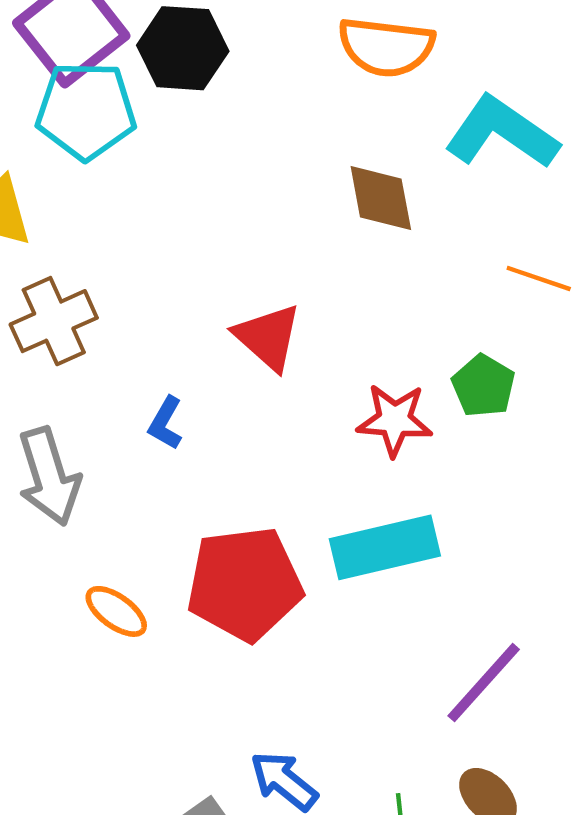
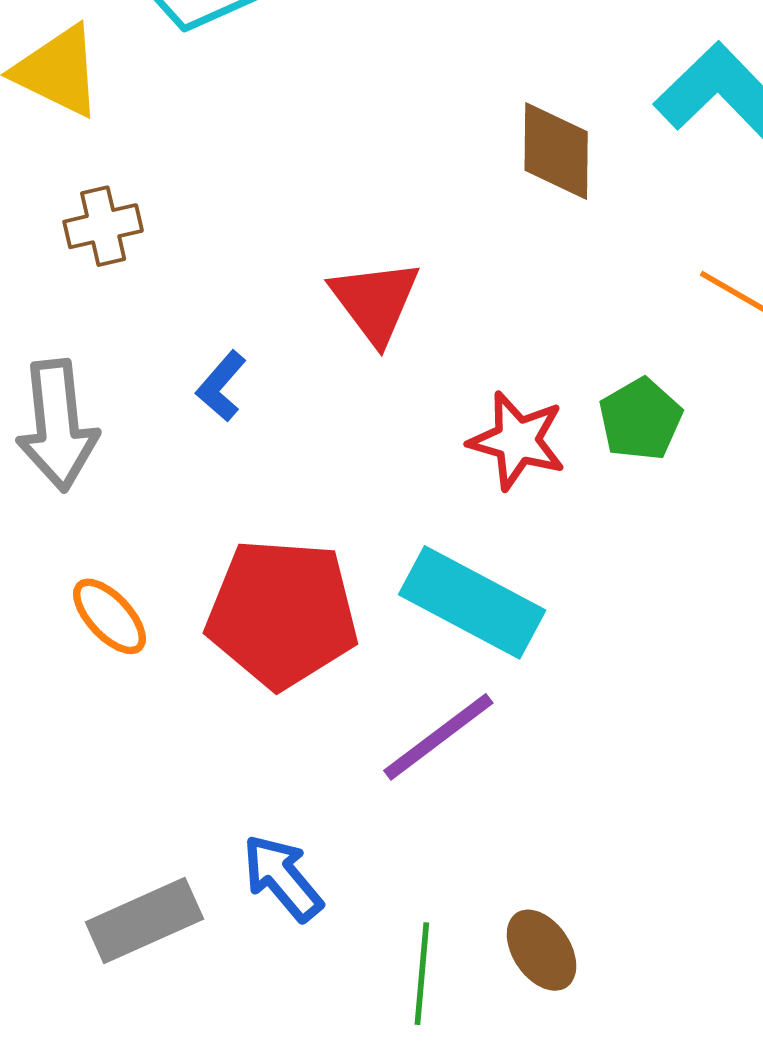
brown cross: (54, 321) -> (103, 226), size x0.7
cyan rectangle: (385, 547) -> (472, 602), turned 30
purple line: (484, 683) -> (438, 737), moved

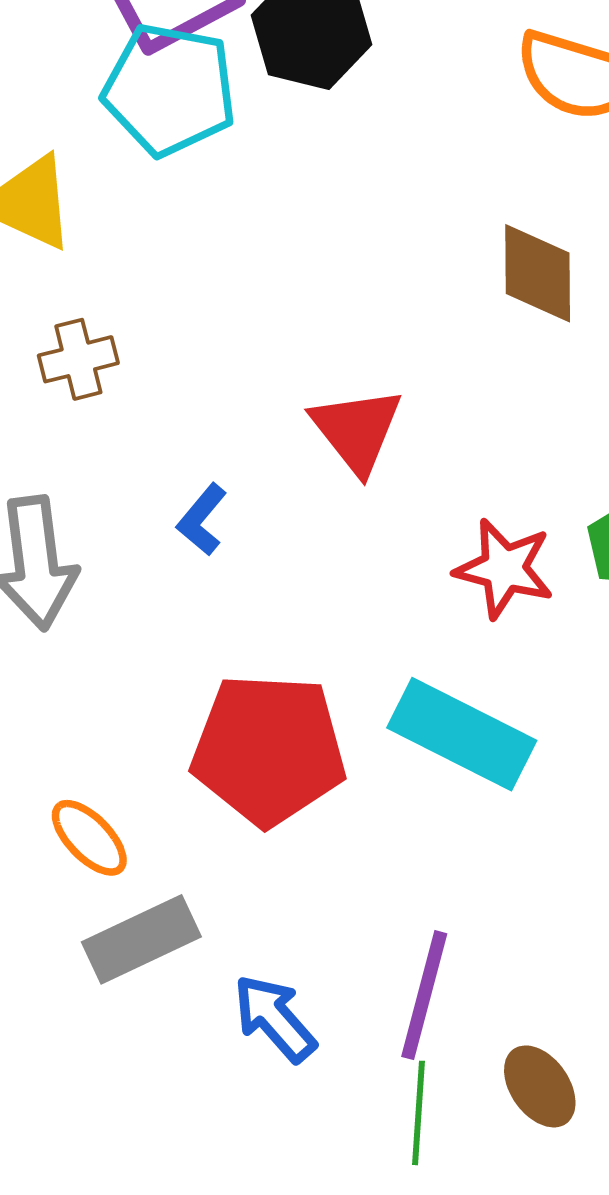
orange ellipse: (110, 616) -> (89, 838), moved
purple line: (438, 737) -> (424, 995), moved, turned -37
gray rectangle: (144, 921) -> (141, 939), moved

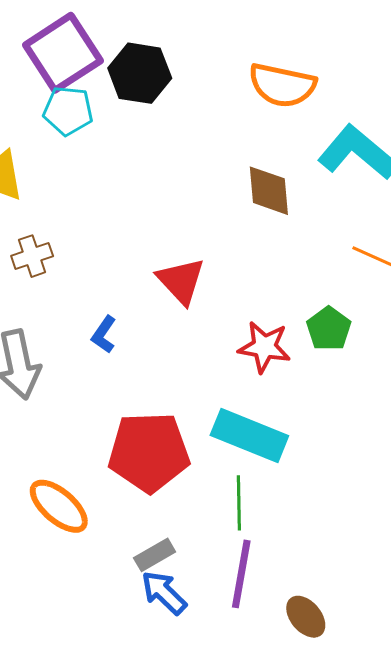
cyan pentagon: (170, 90) -> (68, 111), size x0.7
orange ellipse: (89, 838) -> (59, 506), size x1.4
gray rectangle: (141, 939) -> (155, 555), moved, size x0.7
green line: (419, 1113) -> (239, 503), moved

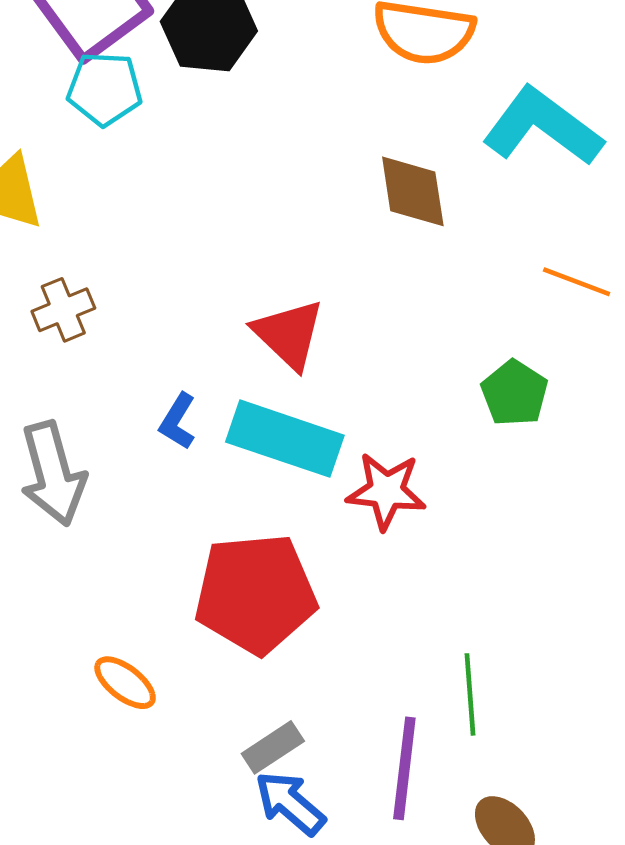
red star: (264, 347) -> (386, 491), moved
cyan rectangle: (249, 436) -> (285, 439), moved
green line: (239, 503) -> (470, 694), moved
orange ellipse: (59, 506) -> (125, 683), size x0.7

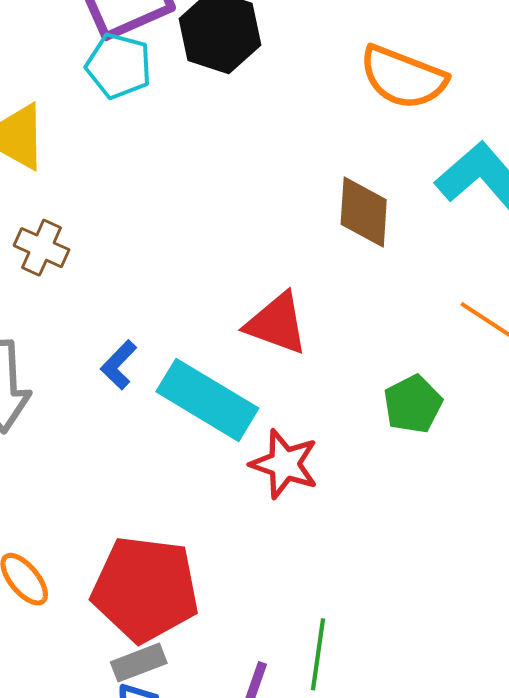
brown cross: (63, 310) -> (42, 248), turned 34
red triangle: (289, 334) -> (277, 323), moved, turned -36
red pentagon: (256, 594) -> (145, 589), moved

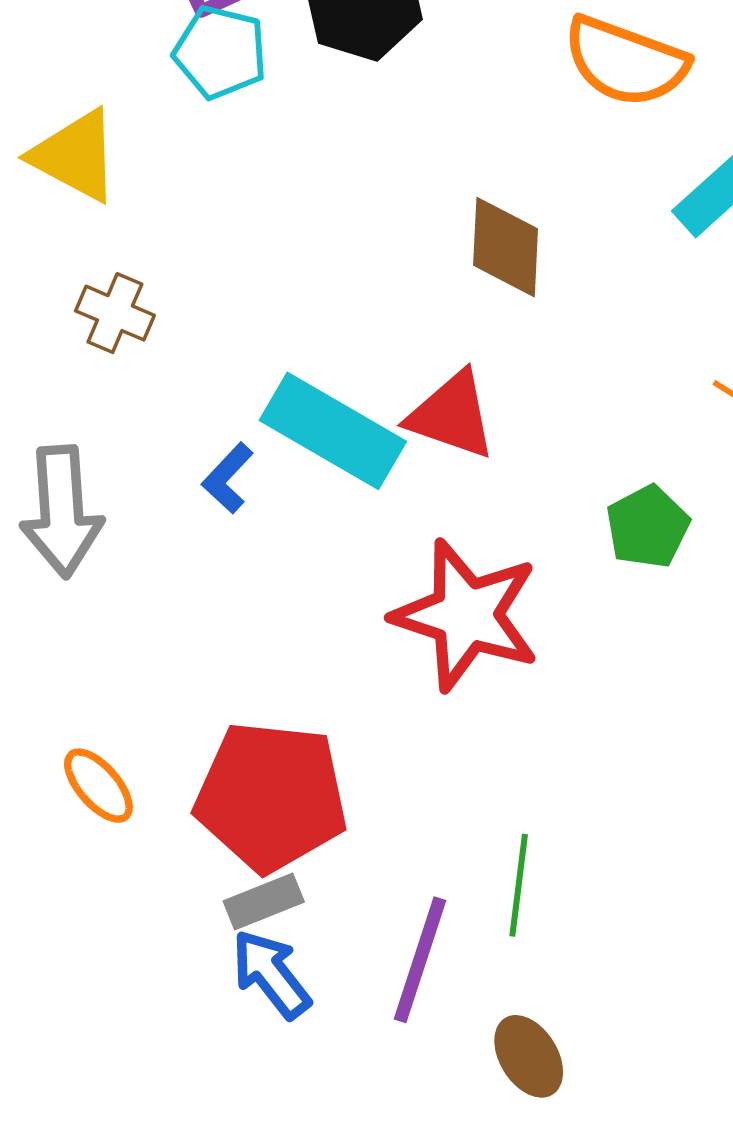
brown diamond: (364, 212) -> (506, 247), moved
cyan rectangle: (207, 400) -> (333, 431), moved
red star: (284, 464) -> (466, 615), size x1.5

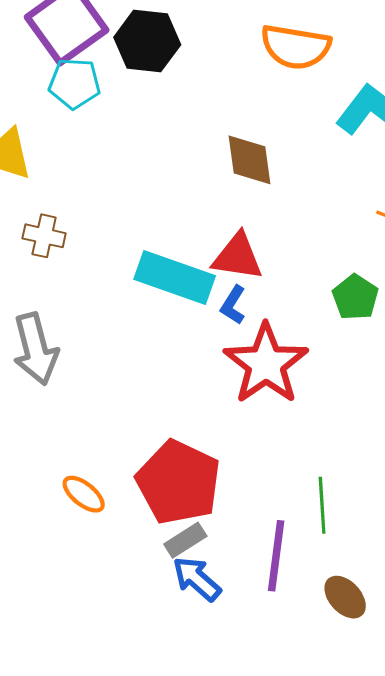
blue L-shape: (228, 478) -> (233, 305), moved
red star: (466, 615) -> (266, 364), turned 30
red pentagon: (271, 796) -> (179, 482), turned 30

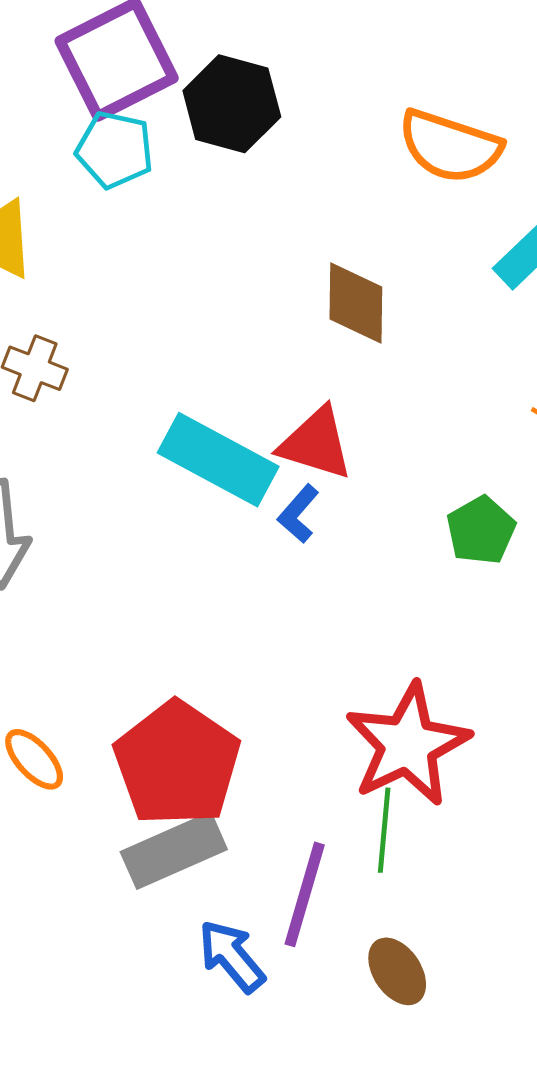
red star: (266, 364) -> (408, 745), moved
gray rectangle: (185, 540) -> (174, 851), size x1.6
blue arrow: (197, 579) -> (232, 956), moved

